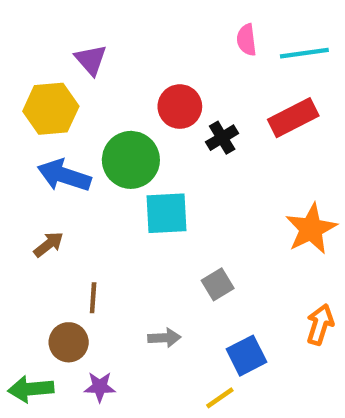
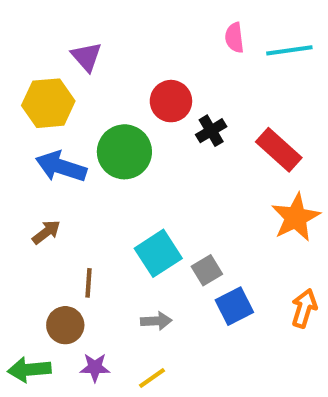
red rectangle: (293, 118) -> (279, 150), moved, turned 69
cyan square: (166, 213) -> (158, 253), moved, turned -30
blue square: (247, 356) -> (234, 306), moved
yellow line: (220, 398) -> (152, 378), moved

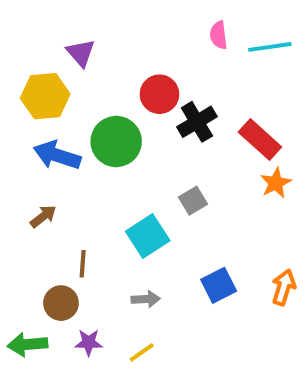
black cross: (211, 131) -> (197, 122), size x1.4
orange star: (296, 217) -> (276, 183), moved, size x0.7
gray square: (207, 270) -> (193, 201), moved

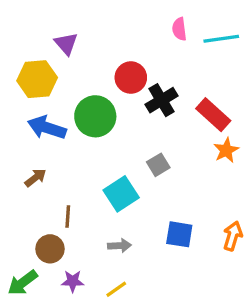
blue square: (219, 285) -> (179, 234), turned 36
green arrow: (27, 344) -> (23, 283), turned -32

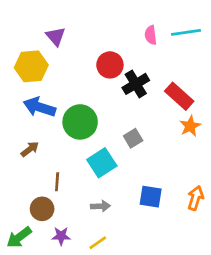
pink semicircle: (179, 29) -> (151, 35), moved
green circle: (95, 116) -> (80, 122), moved

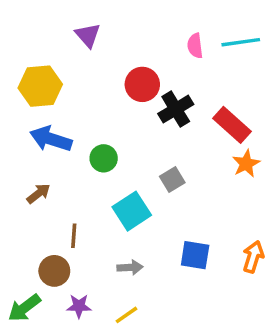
purple triangle: (56, 36) -> (88, 35), moved
green circle: (80, 122) -> (104, 158), size x0.6

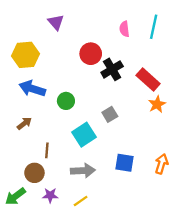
cyan line: (241, 42) -> (154, 27), turned -70
gray arrow: (130, 267) -> (83, 171), size x1.5

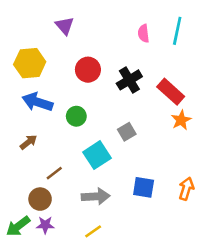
red circle: (91, 54) -> (88, 70), moved
brown line: (47, 150) -> (54, 173), turned 48
purple star: (50, 195) -> (45, 225), moved

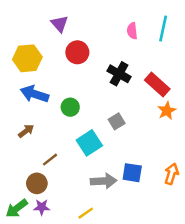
red circle: (88, 70) -> (77, 52), moved
black cross: (129, 80) -> (119, 74), turned -30
gray arrow: (96, 196) -> (104, 181), moved

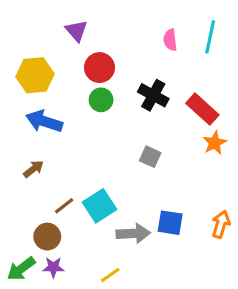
green circle: (70, 107) -> (101, 100), moved
gray square: (117, 121) -> (150, 157), turned -35
cyan square: (89, 143) -> (99, 206), moved

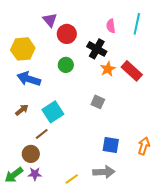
red circle: (99, 68) -> (67, 34), moved
black cross: (153, 95) -> (97, 49), moved
orange star: (215, 143) -> (108, 69), moved
cyan square: (99, 206) -> (53, 112), moved
gray arrow: (133, 233) -> (104, 172), moved

